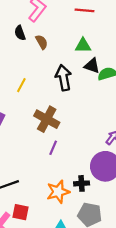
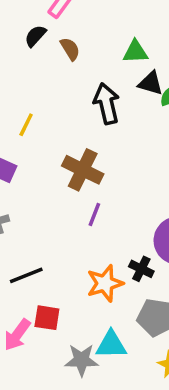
black semicircle: (20, 33) -> (35, 36), turned 64
yellow line: (21, 85) -> (26, 125), moved
black cross: (82, 183) -> (141, 269), turned 32

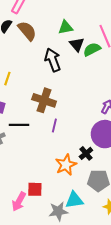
brown semicircle: (70, 49) -> (27, 31), size x1.5
black triangle: (151, 83) -> (77, 44), turned 42
black cross: (141, 269) -> (86, 153), turned 32
black line: (26, 275) -> (19, 125), moved, turned 30

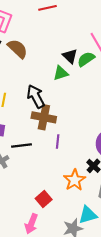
green triangle: (65, 27) -> (61, 73), moved
black arrow: (53, 60) -> (36, 96), moved
red square: (35, 189) -> (44, 199), moved, turned -35

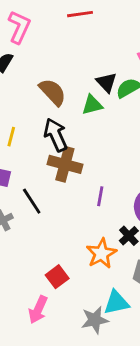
brown semicircle: (18, 49) -> (53, 92), moved
purple line: (58, 142) -> (100, 196), moved
black line: (22, 146) -> (32, 201), turned 60

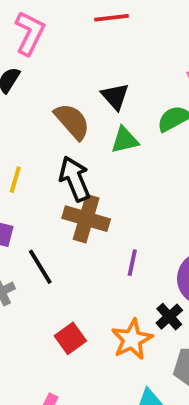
black triangle: (106, 82) -> (115, 96), moved
red square: (57, 277) -> (70, 338), moved

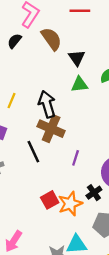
brown semicircle: (72, 121) -> (51, 39), moved
black line: (40, 267) -> (33, 152), moved
red square: (70, 338) -> (50, 200), moved

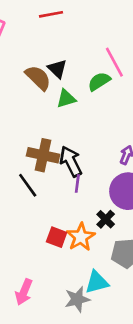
brown semicircle: (51, 39) -> (38, 78), moved
black arrow: (47, 104) -> (71, 161), moved
red square: (50, 200) -> (57, 237), turned -30

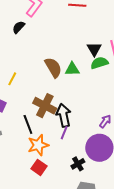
black triangle: (57, 69) -> (94, 49), moved
brown semicircle: (38, 78) -> (53, 67), moved
orange star: (81, 237) -> (38, 145), moved

